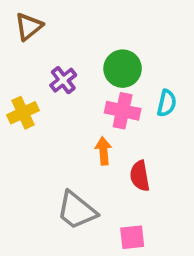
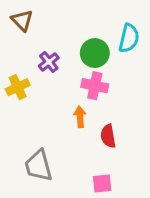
brown triangle: (29, 26) -> (22, 20), turned -35
cyan semicircle: (167, 103) -> (129, 38), moved, size x1.4
gray trapezoid: (77, 210) -> (38, 166), moved, turned 36

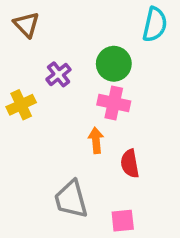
cyan semicircle: (129, 38) -> (155, 25), moved
gray trapezoid: (38, 166) -> (71, 199), moved

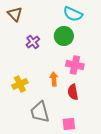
cyan semicircle: (155, 25) -> (73, 14), moved, turned 102
pink cross: (114, 103) -> (75, 65), moved
yellow cross: (21, 105) -> (20, 84), moved

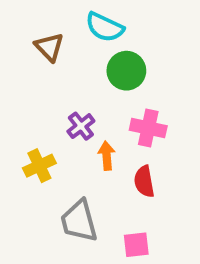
brown triangle: (15, 14) -> (49, 47), moved
cyan semicircle: (73, 14) -> (105, 27), moved
purple cross: (33, 42) -> (81, 126), moved

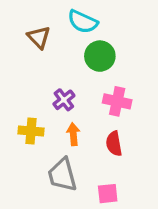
orange arrow: (107, 156) -> (73, 134), moved
yellow cross: (39, 166) -> (31, 131), turned 30

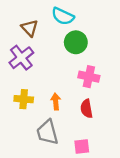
purple cross: (64, 100) -> (21, 58), moved, size x1.5

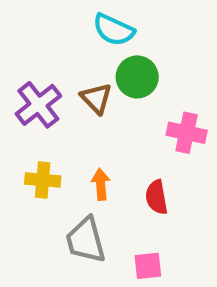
brown triangle: (30, 28) -> (96, 98), moved
pink cross: (89, 77) -> (187, 133), moved

